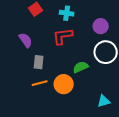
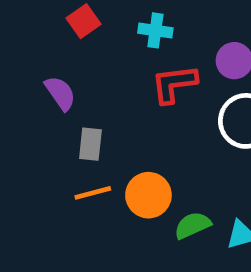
red L-shape: (63, 36) -> (174, 84), moved
green semicircle: (81, 67) -> (193, 225), moved

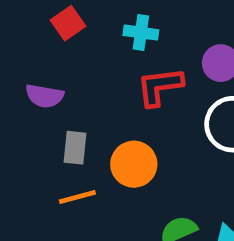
purple semicircle: (60, 93) -> (44, 96), turned 135
orange circle: (148, 195) -> (134, 164), moved

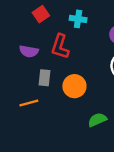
red L-shape: (160, 87) -> (60, 47), moved, turned -65
orange line: (77, 197) -> (29, 103), moved

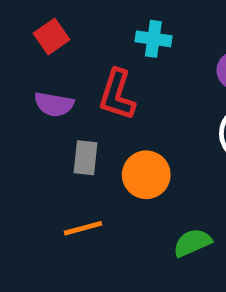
red square: (41, 14) -> (52, 36), moved
orange line: (29, 103) -> (83, 228), moved

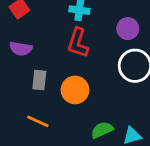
red L-shape: (117, 95) -> (78, 43), moved
orange line: (83, 228) -> (38, 121), turned 40

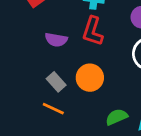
purple semicircle: (21, 49) -> (56, 40), moved
gray rectangle: (39, 80) -> (56, 82), moved, turned -48

